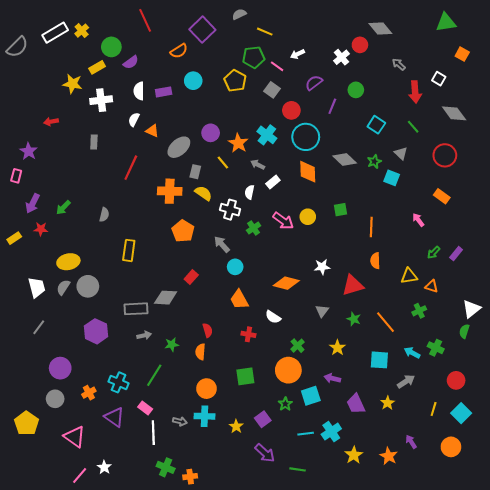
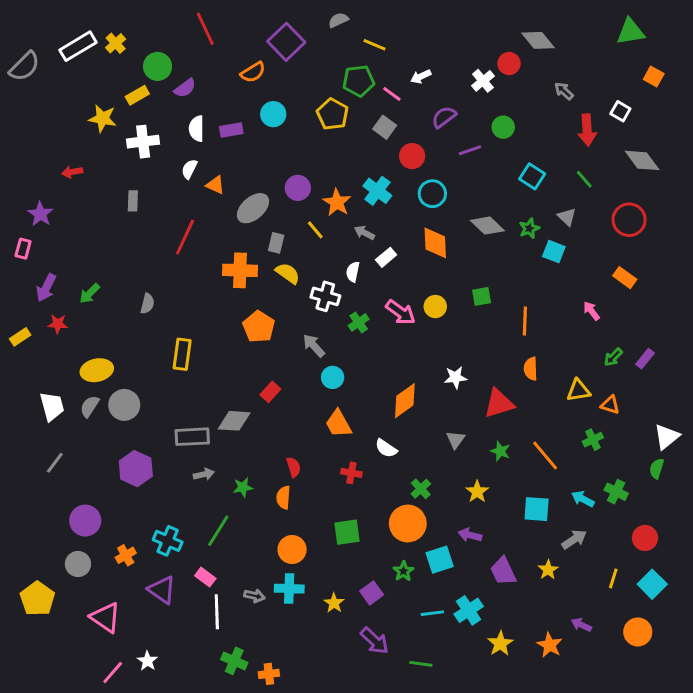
purple line: (332, 106) -> (470, 150), turned 49
cyan circle: (306, 137) -> (432, 194), size x0.7
orange diamond: (286, 283) -> (405, 401), turned -50
purple arrow: (411, 442) -> (581, 625), turned -32

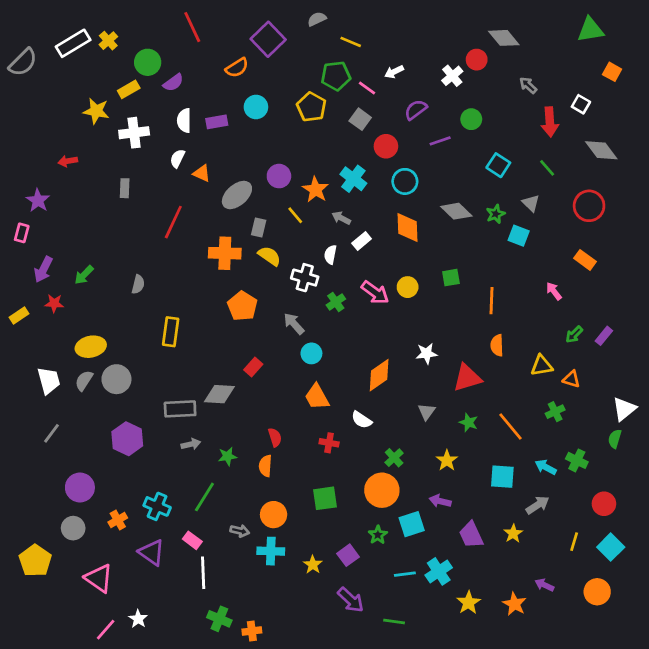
gray arrow: (254, 596) -> (240, 531), moved

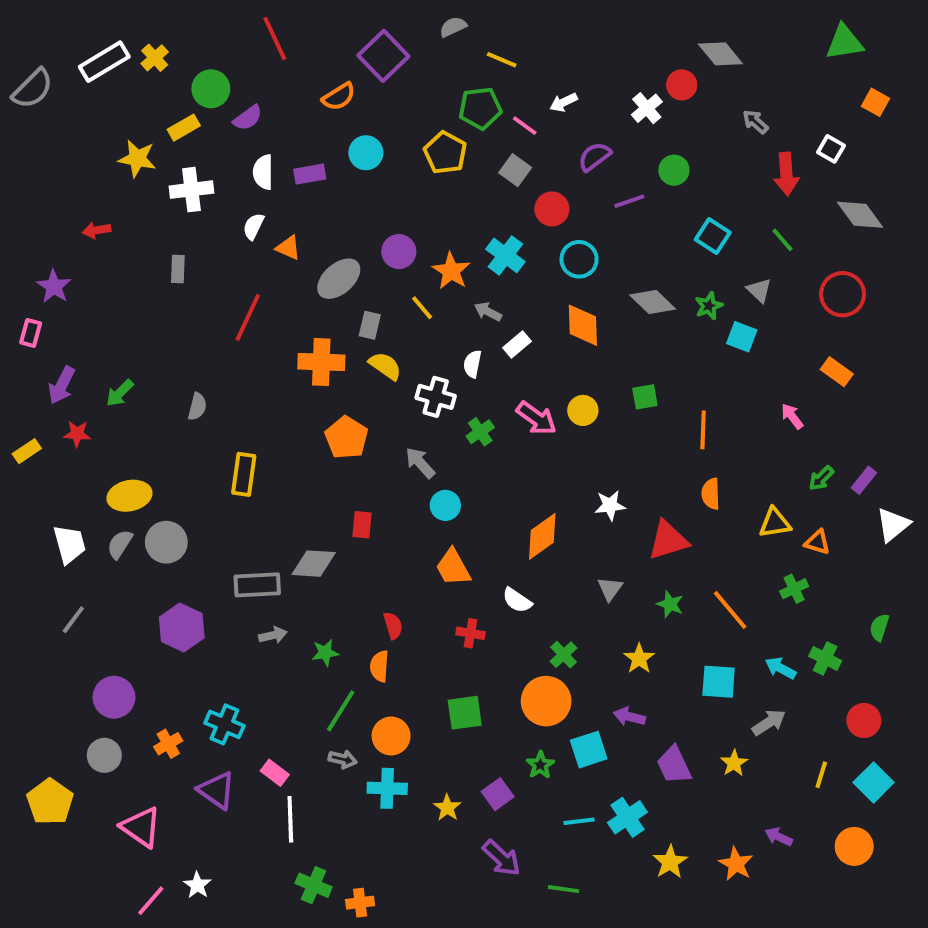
red rectangle: (253, 367) -> (362, 525), turned -36
white triangle: (624, 409) -> (893, 525), moved
green line: (204, 497) -> (341, 711), moved

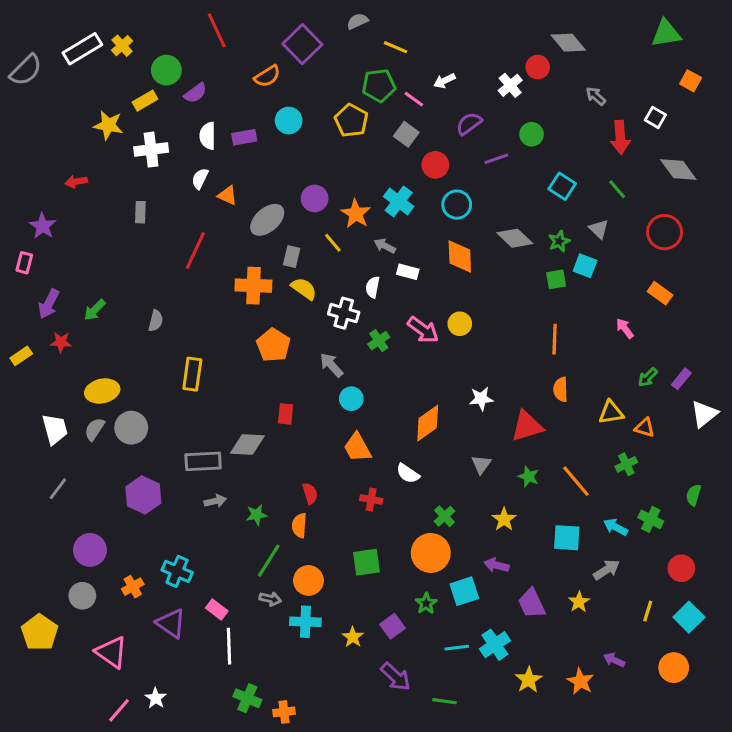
white rectangle: (517, 345) -> (408, 272), turned 55
green square: (645, 397) -> (556, 279), moved

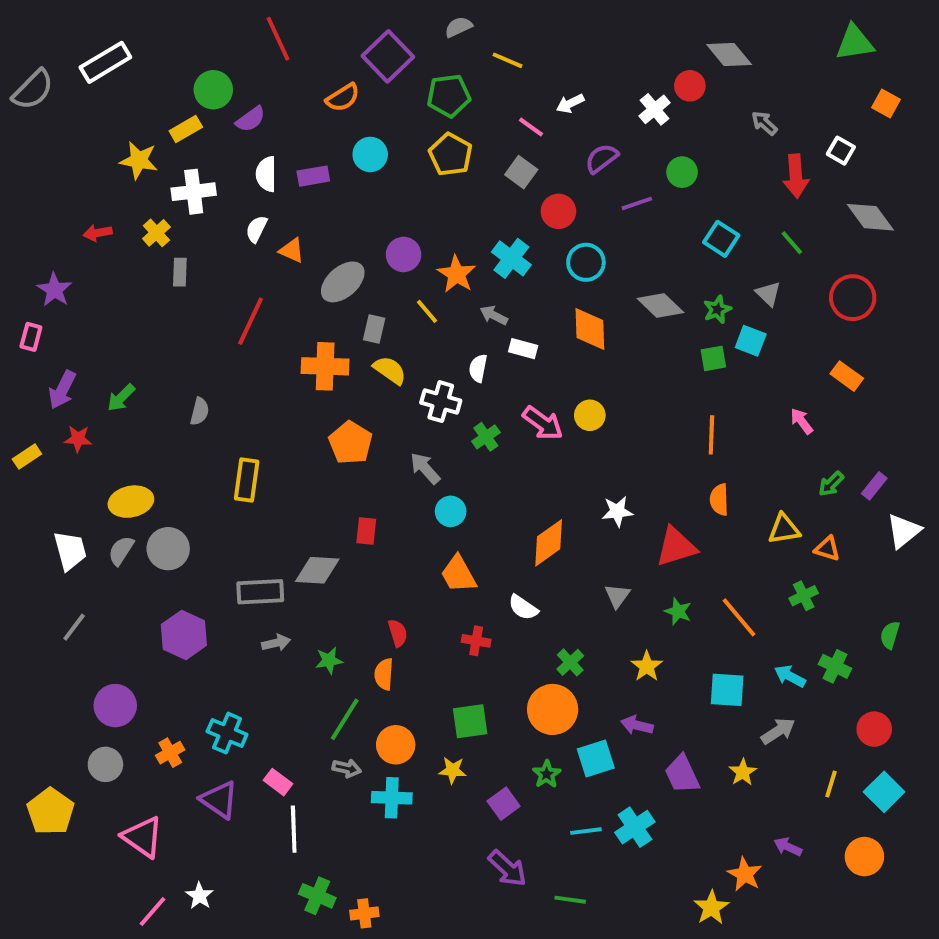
yellow cross: (122, 46) -> (156, 233), moved
green pentagon: (379, 85) -> (449, 96), moved
yellow star: (353, 637) -> (453, 770), moved, turned -30
yellow star: (529, 680) -> (711, 908), moved

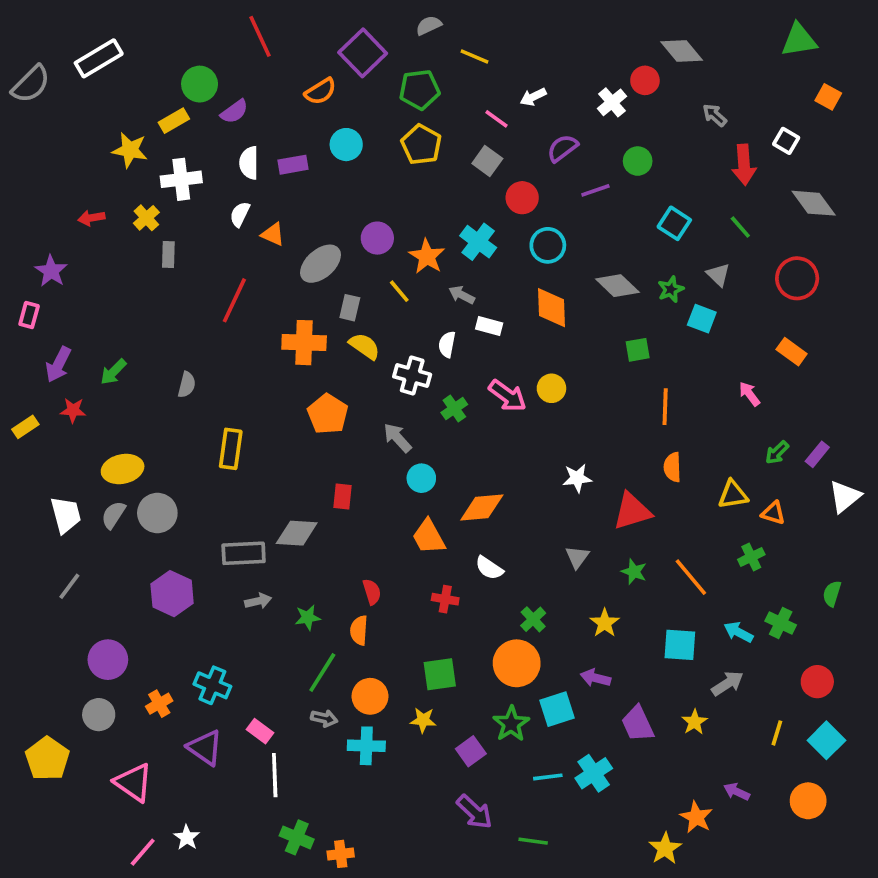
green square: (713, 358) -> (638, 350), moved
orange diamond: (549, 543) -> (482, 507), moved, turned 30
green star: (547, 774) -> (511, 724), size x1.4

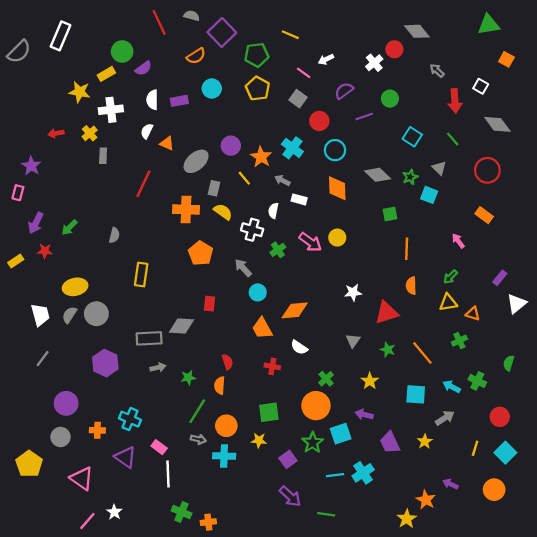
gray semicircle: (429, 25) -> (192, 16), moved, turned 40
white rectangle: (99, 58) -> (60, 36), turned -36
green arrow: (777, 452) -> (450, 277), moved
orange cross: (159, 704) -> (97, 430), turned 32

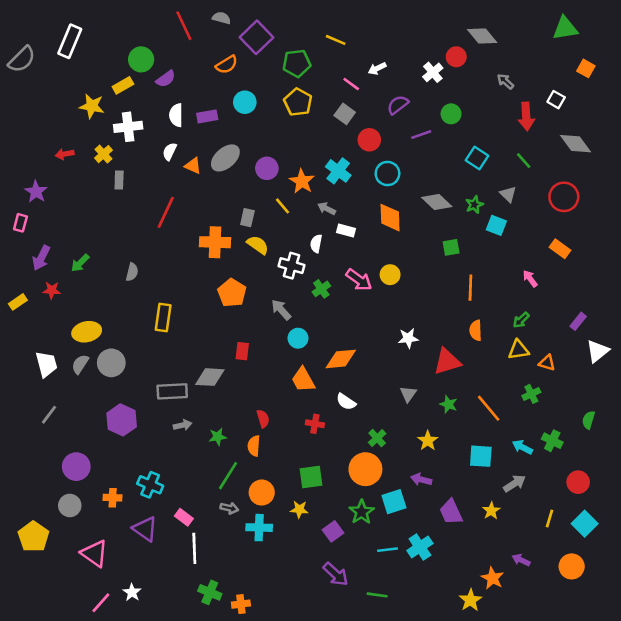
gray ellipse: (196, 161) -> (225, 158), moved

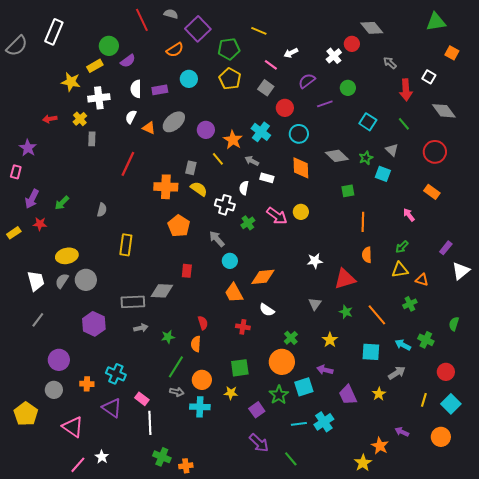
green line: (377, 595) -> (291, 459), turned 42

